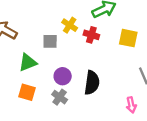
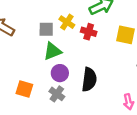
gray square: (50, 41) -> (46, 29), moved
green triangle: (28, 63) -> (52, 51), moved

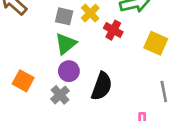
green triangle: (52, 51) -> (66, 44), turned -30

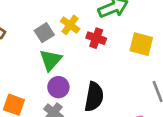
gray square: (64, 16) -> (44, 33), turned -36

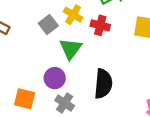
green triangle: (51, 60) -> (71, 49), moved
purple circle: (58, 87) -> (55, 78), moved

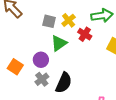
gray square: (48, 25) -> (49, 21), turned 32
black semicircle: (103, 84) -> (64, 83), moved

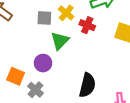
gray cross: (42, 79) -> (35, 90), moved
black semicircle: (64, 83) -> (87, 85), moved

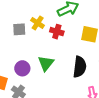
green triangle: (60, 41) -> (46, 63), moved
black semicircle: (87, 85) -> (80, 67), moved

